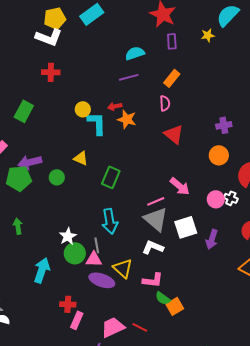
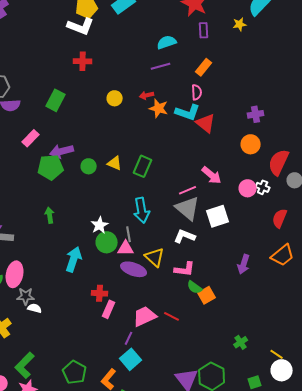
cyan L-shape: (97, 123) -> (188, 112), moved, turned 110
yellow triangle: (81, 158) -> (115, 163), moved
purple arrow: (212, 239) -> (244, 264), moved

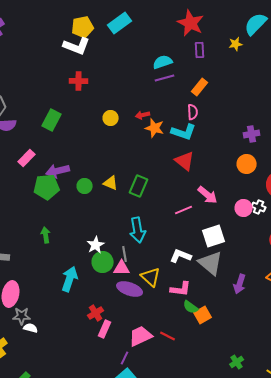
purple line: (161, 66) -> (165, 78), moved
red triangle: (206, 123) -> (185, 161), moved
gray triangle: (188, 208) -> (211, 263), moved
red cross: (100, 293) -> (96, 313), turned -35

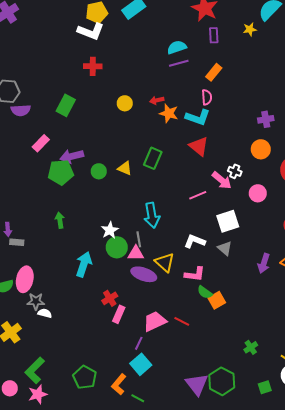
green rectangle: (139, 186) -> (153, 158), moved
white cross: (259, 207) -> (235, 171), moved
gray triangle: (211, 263) -> (225, 248), size x0.6
purple arrow: (240, 284) -> (264, 263), moved

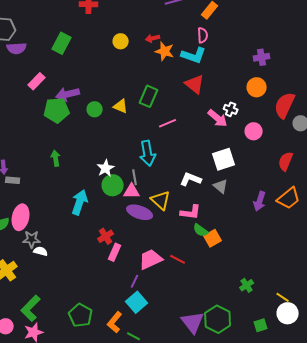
pink line: (198, 195) -> (168, 123), moved

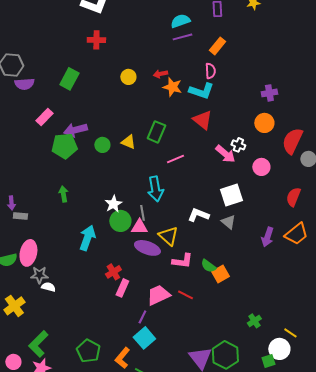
pink L-shape: (191, 212) -> (182, 261), moved
white circle: (288, 313) -> (279, 349), moved

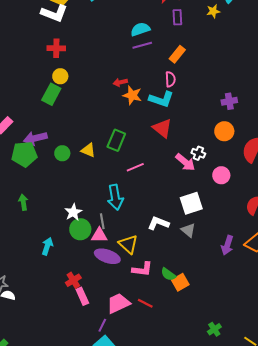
yellow circle: (128, 77) -> (60, 76), moved
green rectangle: (69, 79) -> (51, 94), moved
cyan arrow: (87, 238) -> (47, 246), size x0.7
pink rectangle: (122, 288) -> (82, 296), turned -48

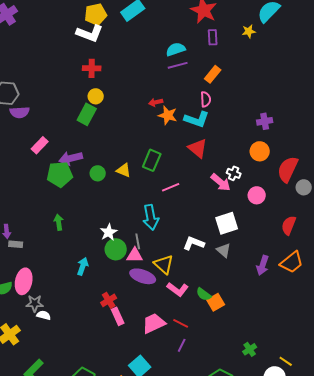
pink L-shape: (142, 269) -> (178, 289), turned 30
purple line: (102, 325) -> (182, 345), moved

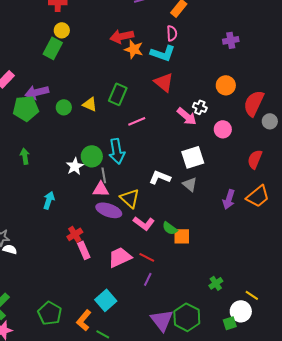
red arrow: (156, 102) -> (122, 36), size x1.6
purple cross: (265, 121) -> (231, 40), moved
green circle: (116, 249) -> (92, 156), moved
orange square: (216, 302) -> (182, 236), turned 30

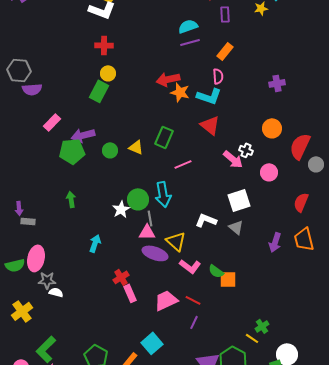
orange trapezoid: (258, 196) -> (304, 239), turned 115
yellow line: (252, 295) -> (252, 338), moved

